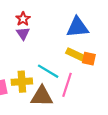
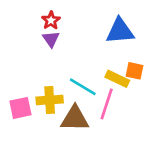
yellow rectangle: (75, 54) -> (117, 79), moved

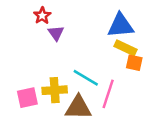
red star: (51, 20) -> (42, 16), moved
yellow rectangle: (117, 79) -> (126, 48), moved

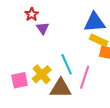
cyan line: (86, 78) -> (67, 64), turned 35
yellow cross: (55, 90) -> (42, 74), turned -36

